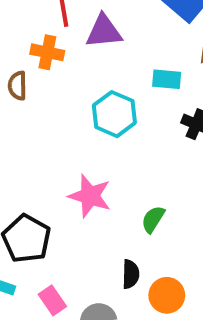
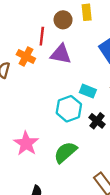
cyan hexagon: (114, 114) -> (69, 109), moved
green semicircle: (153, 219) -> (65, 152), moved, size x1.5

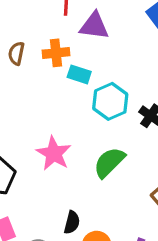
orange cross: (26, 56) -> (56, 53), moved, turned -30
cyan rectangle: (88, 91) -> (79, 74), moved

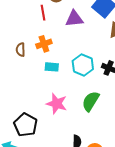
purple triangle: (94, 26) -> (74, 19), moved
cyan rectangle: (79, 74) -> (52, 67), moved

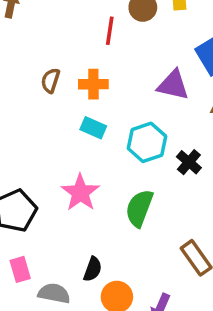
purple triangle: (74, 19) -> (173, 85), moved
green semicircle: (91, 101) -> (139, 208), turned -30

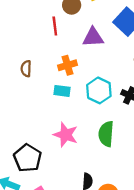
orange cross: (93, 84) -> (67, 65), moved
purple triangle: (173, 85) -> (93, 37), moved

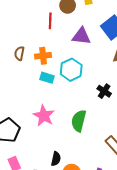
orange cross: (67, 65) -> (43, 56), moved
cyan hexagon: (99, 90) -> (71, 70), moved

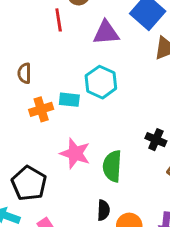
orange cross: (43, 56) -> (41, 109), moved
black cross: (104, 91) -> (156, 140), moved
green semicircle: (79, 121) -> (112, 166), moved

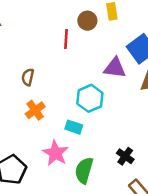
purple triangle: (106, 33) -> (115, 68), moved
cyan rectangle: (69, 100) -> (74, 127), moved
orange cross: (41, 109) -> (35, 110), turned -30

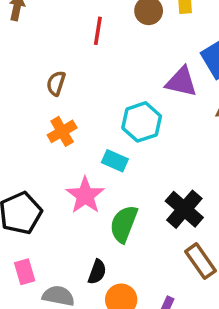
red line: (66, 39) -> (98, 31), moved
black cross: (125, 156) -> (184, 209), size x1.5

